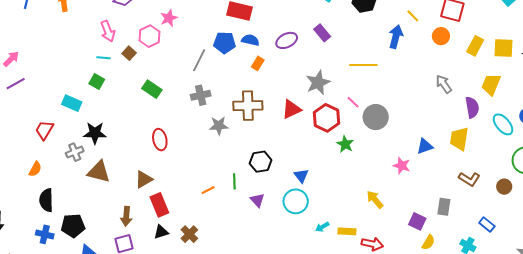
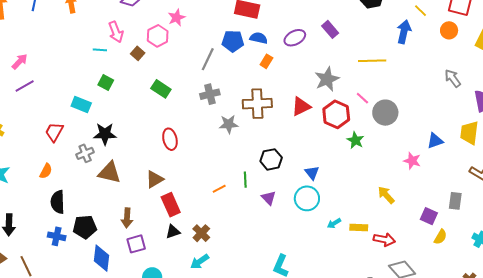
cyan line: (103, 58) -> (100, 50), moved
brown arrow: (126, 216) -> (127, 218), moved

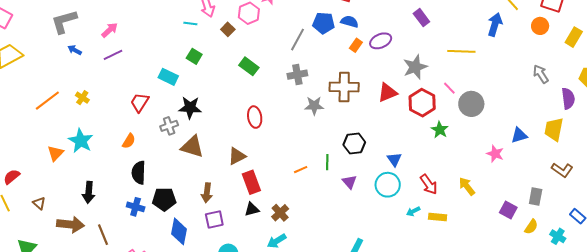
purple ellipse: (295, 38) -> (381, 41), moved
yellow semicircle: (440, 237) -> (531, 227), moved
red arrow: (384, 240) -> (429, 184), moved, turned 40

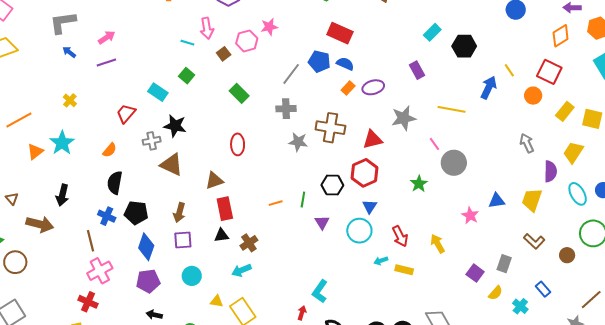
orange line: (47, 101) -> (19, 120), moved
red hexagon: (422, 103) -> (365, 173), moved
brown line: (103, 235) -> (90, 241), moved

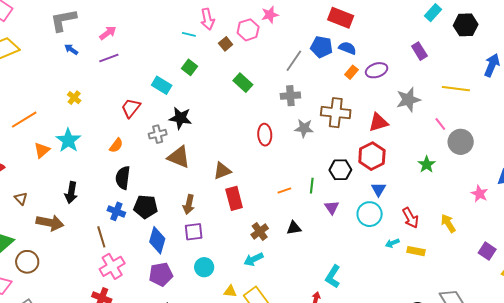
red ellipse: (238, 144) -> (265, 135), moved
black triangle: (221, 235) -> (294, 228), moved

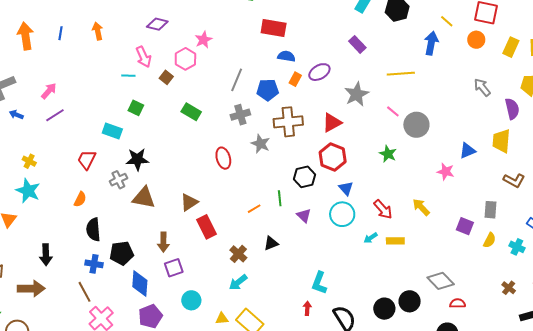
blue pentagon: (321, 47) -> (268, 90), moved
gray star: (304, 128) -> (260, 144), turned 30
cyan star: (68, 140) -> (28, 191), moved

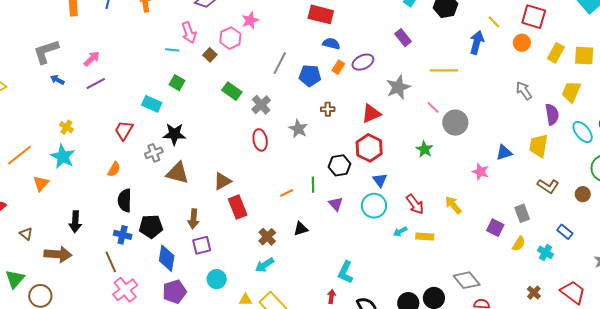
gray cross: (240, 115) -> (261, 105), moved, turned -30
brown cross: (288, 122) -> (328, 109), size x0.5
gray rectangle: (491, 210) -> (522, 213), turned -30

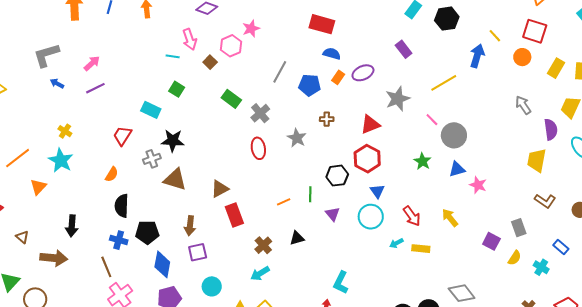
yellow line: (444, 70) -> (444, 83), turned -32
blue triangle: (504, 153) -> (457, 169), moved

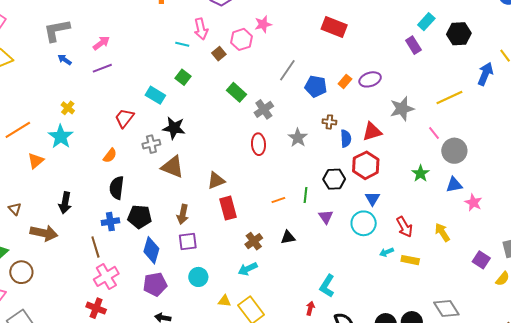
purple rectangle: (404, 49) -> (413, 45), moved
blue semicircle: (332, 54) -> (346, 139), moved, turned 66
blue cross: (119, 240) -> (110, 222), turned -30

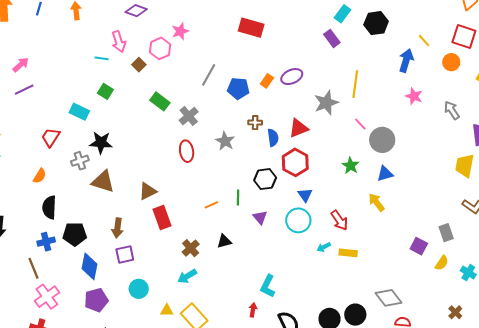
yellow line: (449, 97) -> (355, 84), moved, turned -52
pink star: (473, 202) -> (414, 96), moved
yellow arrow: (442, 232) -> (376, 202), moved

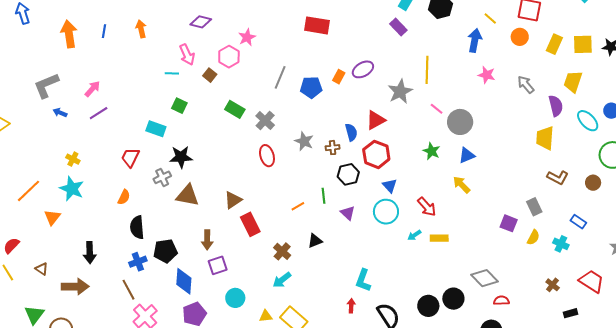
brown cross: (255, 123) -> (333, 148), moved

